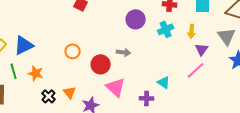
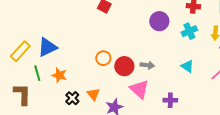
orange circle: (73, 51) -> (103, 58), moved
gray arrow: (124, 52) -> (147, 65), moved
cyan triangle: (164, 82) -> (187, 66), moved

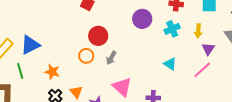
gray arrow: (147, 65) -> (111, 58), moved, turned 112
red circle: (124, 66) -> (98, 36), moved
orange star: (59, 75) -> (52, 72), moved

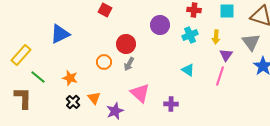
red circle: (98, 36) -> (126, 44), moved
blue triangle: (30, 45) -> (60, 34), moved
pink line: (202, 70) -> (220, 76), turned -30
green line: (20, 71) -> (38, 77), turned -35

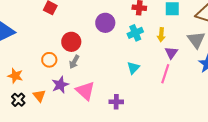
cyan triangle: (188, 70) -> (133, 68), turned 40
purple star: (115, 111) -> (60, 85), moved

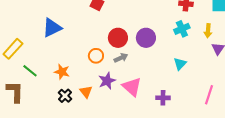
purple circle: (105, 23) -> (146, 38), moved
gray arrow: (74, 62) -> (121, 58), turned -144
pink line: (165, 74) -> (209, 95), moved

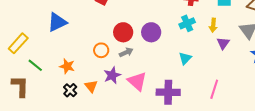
purple cross: (163, 98) -> (168, 92), size x1.6

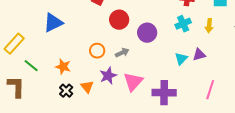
red circle: (123, 32) -> (119, 20), moved
purple triangle: (223, 43) -> (199, 55), moved, turned 40
pink triangle: (137, 81) -> (133, 82), turned 30

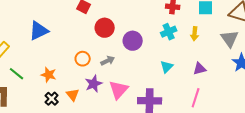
purple triangle: (199, 55) -> (200, 69), moved

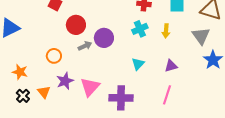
gray arrow: (108, 61) -> (85, 46), moved

